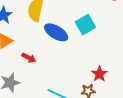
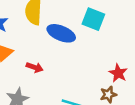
cyan square: (85, 25) -> (93, 19), turned -30

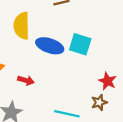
cyan square: (93, 19) -> (80, 44), moved

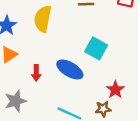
blue ellipse: (50, 46) -> (70, 69), moved
red arrow: (26, 80) -> (36, 73), turned 63

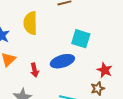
blue ellipse: (70, 69) -> (62, 61), turned -35

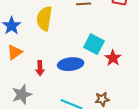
red star: (105, 70) -> (113, 58), moved

